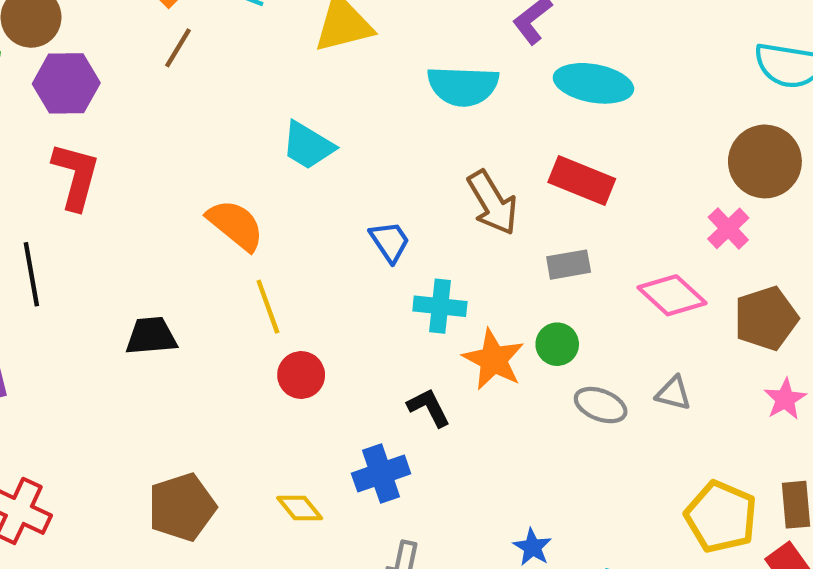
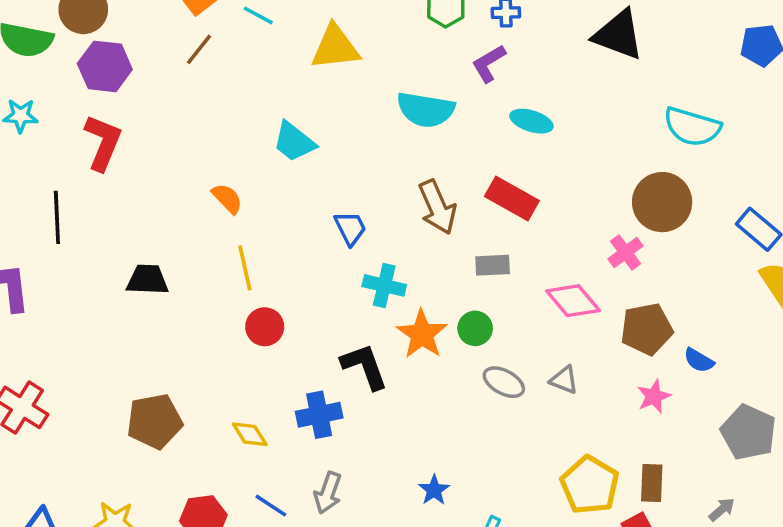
cyan ellipse: (593, 83) -> (531, 121), size x0.7
orange semicircle: (235, 225) -> (227, 199), size x0.7
black L-shape: (429, 408) -> (365, 366), size x1.4

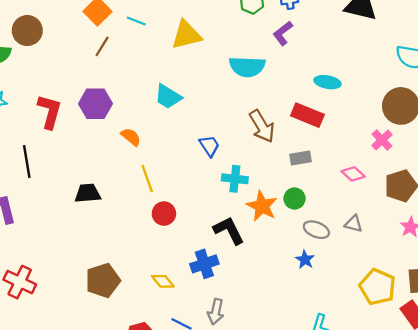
purple hexagon: (105, 66) -> (95, 104), moved
cyan ellipse: (531, 121) -> (327, 82), moved
pink diamond: (573, 301) -> (353, 174), size x0.7
blue star: (434, 490) -> (305, 260), moved

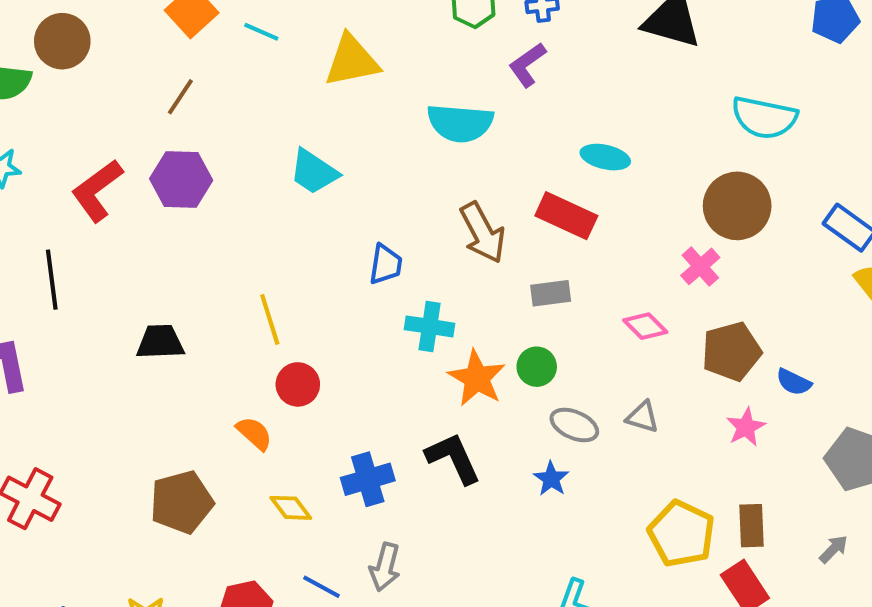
brown line: (102, 46) -> (180, 97), moved
red L-shape: (50, 112) -> (97, 190), turned -144
orange semicircle: (131, 137) -> (254, 433), moved
blue trapezoid: (209, 146) -> (386, 264), turned 40
black L-shape: (229, 230) -> (453, 458), moved

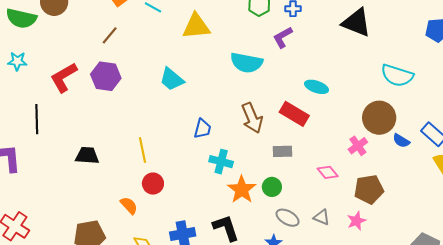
blue semicircle: (794, 382) -> (401, 141), moved
pink star: (746, 427) -> (356, 221), moved

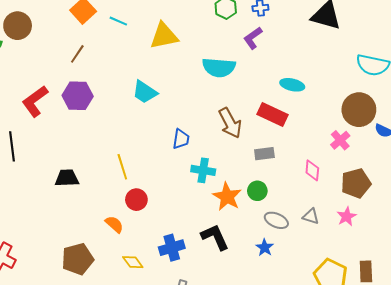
pink diamond: (328, 172) -> (312, 170), turned 50

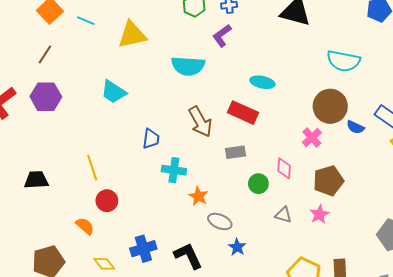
green circle: (257, 191) -> (258, 184), moved
orange star: (227, 197) -> (198, 196), size x0.7
gray ellipse: (276, 220) -> (220, 221), moved
black L-shape: (215, 237) -> (188, 256), moved

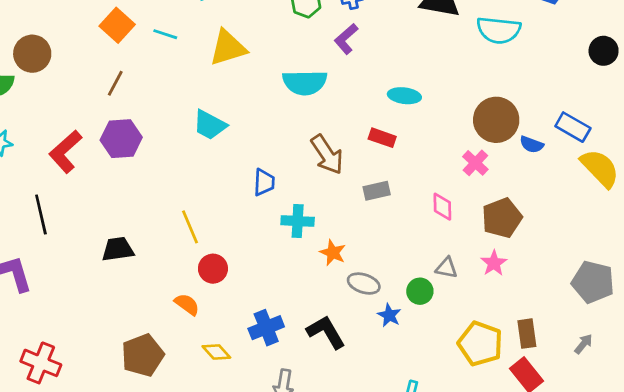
cyan semicircle: (343, 61) -> (499, 30), moved
red rectangle: (243, 113) -> (382, 138), size x0.7
green circle: (258, 184) -> (420, 291), moved

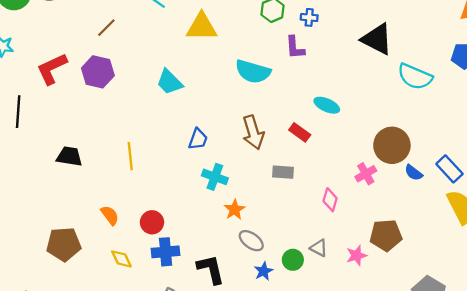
purple L-shape: (346, 39) -> (295, 48), turned -70
brown pentagon: (502, 218) -> (386, 235), moved
red circle: (213, 269) -> (152, 222), moved

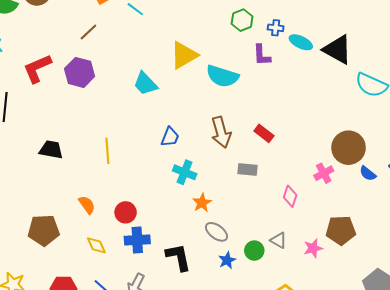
yellow triangle: (202, 27) -> (184, 55), moved, turned -32
cyan ellipse: (327, 105) -> (301, 42), moved

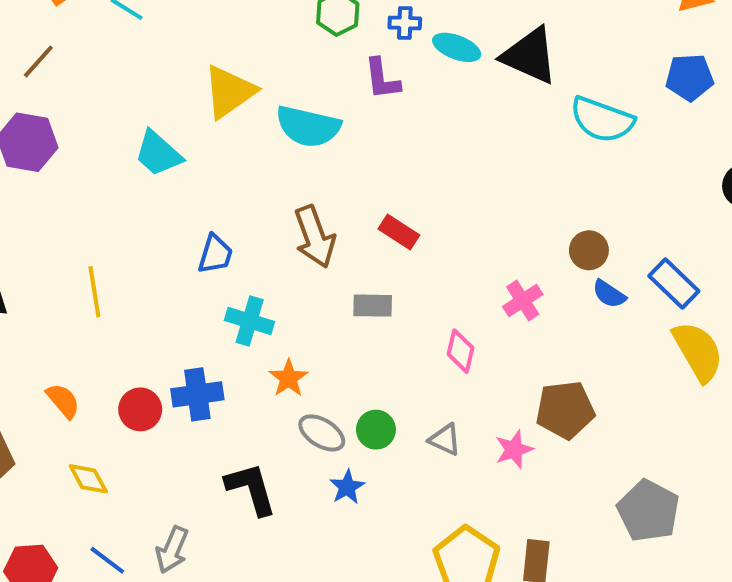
brown circle: (349, 148) -> (589, 250), moved, size x0.6
blue cross: (137, 240) -> (197, 394), moved
green circle: (254, 251) -> (376, 430), moved

